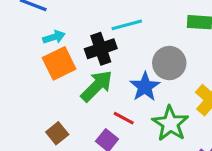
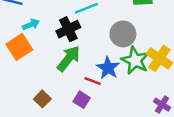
orange square: (59, 63) -> (19, 47), moved
blue star: (145, 87) -> (108, 68), moved
green star: (170, 124) -> (135, 60), moved

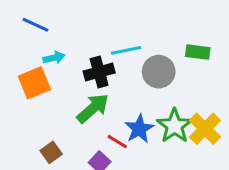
gray circle: (123, 34) -> (159, 72), moved

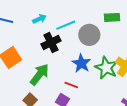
cyan arrow: (54, 58) -> (39, 19), moved
green arrow: (93, 108) -> (39, 74), moved
blue star: (139, 129) -> (81, 63), moved

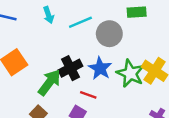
cyan arrow: (39, 19) -> (49, 15), turned 96
black cross: (51, 42) -> (70, 68), moved

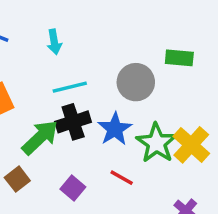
cyan line: (80, 22) -> (70, 87), moved
red line: (88, 95) -> (122, 178), moved

